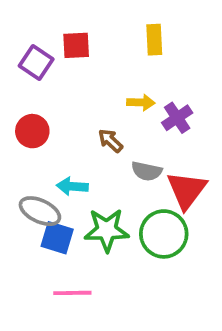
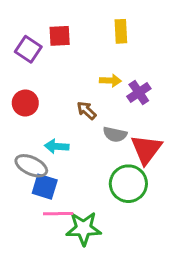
green star: (107, 230) -> (84, 229), moved
pink line: (72, 293) -> (58, 214), moved

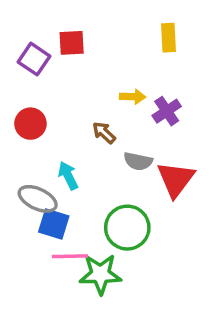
yellow rectangle: (121, 31) -> (168, 38), moved
cyan arrow: (57, 146) -> (68, 176), turned 60
green circle: (128, 184) -> (127, 228), moved

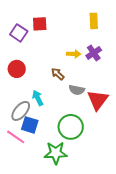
purple cross: (167, 111) -> (94, 53), moved
gray ellipse: (38, 199) -> (21, 111), turned -75
pink line: (70, 256) -> (16, 137), moved, turned 36

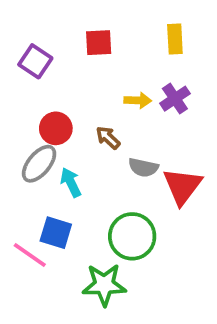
red square: (40, 24) -> (99, 43), moved
red circle: (17, 69) -> (56, 128), moved
gray ellipse: (21, 111) -> (39, 164), moved

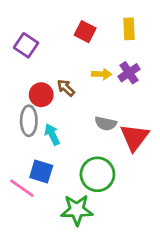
red square: (99, 43) -> (85, 32), moved, turned 30
brown arrow: (108, 138) -> (66, 88), moved
gray ellipse: (39, 164) -> (29, 121), turned -40

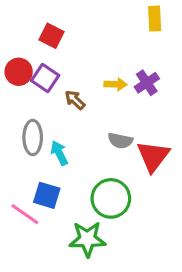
yellow rectangle: (129, 29) -> (155, 19), moved
red square: (85, 32) -> (51, 36), moved
purple square: (26, 45) -> (45, 78), moved
red circle: (41, 95) -> (19, 72), moved

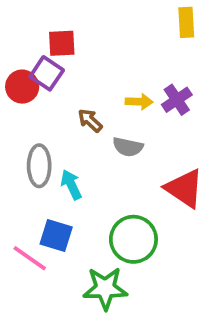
red square: (51, 36) -> (62, 43), turned -30
purple square: (45, 78) -> (47, 73), moved
gray semicircle: (120, 141) -> (128, 147), moved
red triangle: (153, 156) -> (184, 188), turned -33

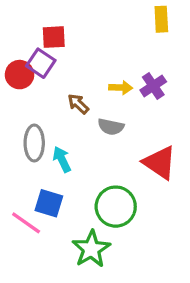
green star: (105, 288) -> (91, 249), turned -30

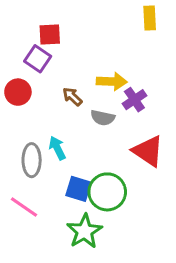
red circle: (20, 75) -> (18, 92), moved
purple cross: (153, 86) -> (134, 100), moved
yellow arrow: (121, 88) -> (112, 81), size x1.4
gray ellipse: (34, 143) -> (32, 160), moved
blue square: (49, 203) -> (78, 189), moved

